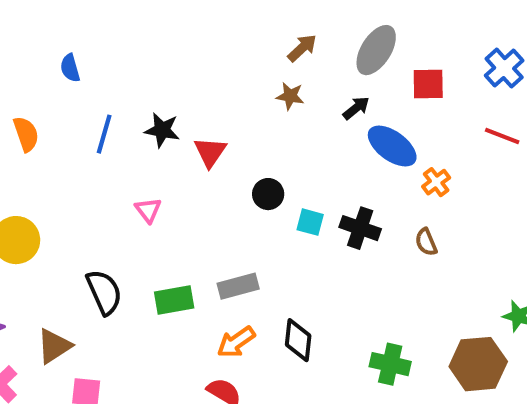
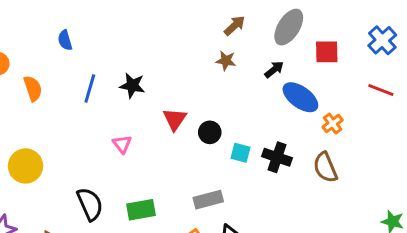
red triangle: (210, 152) -> (175, 119), moved
brown semicircle: (426, 242) -> (325, 167), size x1.5
gray rectangle: (238, 286) -> (208, 200), moved

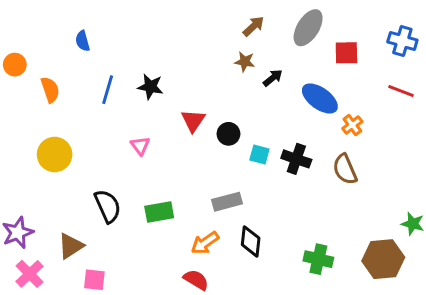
blue cross: (382, 40) -> (402, 41), turned -32
black arrow: (274, 69) -> (273, 78), moved
yellow circle: (25, 166) -> (55, 154), moved

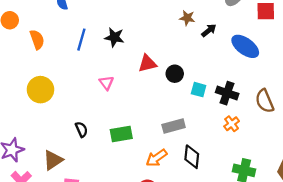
red triangle: (193, 121) -> (147, 63), turned 42
orange cross: (352, 125) -> (232, 124), moved
black semicircle: (108, 206) -> (81, 129), size x0.6

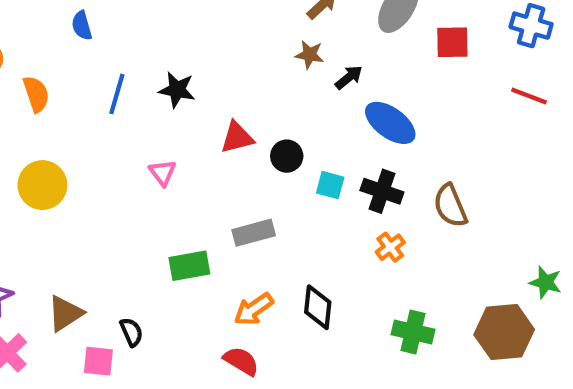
blue ellipse: (245, 46) -> (390, 123), moved
gray rectangle: (174, 126) -> (254, 233), moved
black semicircle: (81, 129) -> (131, 332), moved

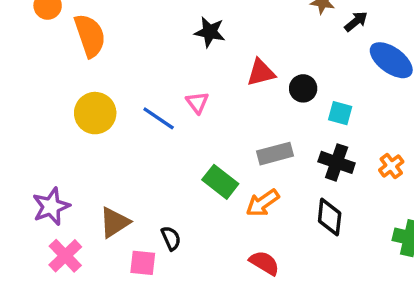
orange semicircle: (36, 94) -> (90, 36), size x1.4
blue line: (117, 94) -> (159, 118), moved, turned -72
black cross: (382, 191) -> (337, 162), moved
green rectangle: (189, 266) -> (220, 182), turned 48
orange arrow: (254, 309) -> (263, 203), moved

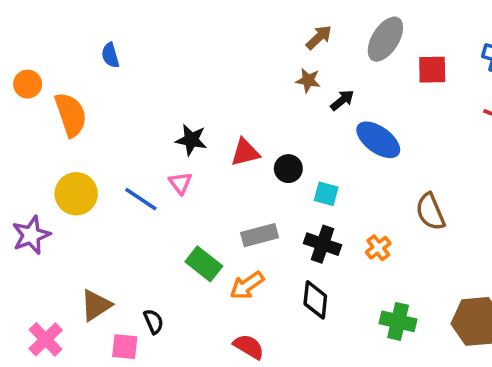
black star: (210, 32) -> (191, 140), moved
purple star: (51, 206) -> (31, 235), moved

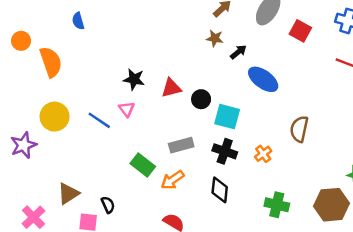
red square: (432, 70) -> (300, 31), turned 30
cyan square: (326, 194) -> (227, 117), size x1.5
brown semicircle: (430, 212) -> (299, 129), turned 35

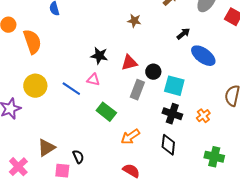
brown star: (215, 38) -> (134, 21), moved
pink triangle: (127, 109) -> (93, 80), turned -40
gray rectangle: (181, 145) -> (137, 90), moved, turned -54
green rectangle: (143, 165) -> (106, 112), moved

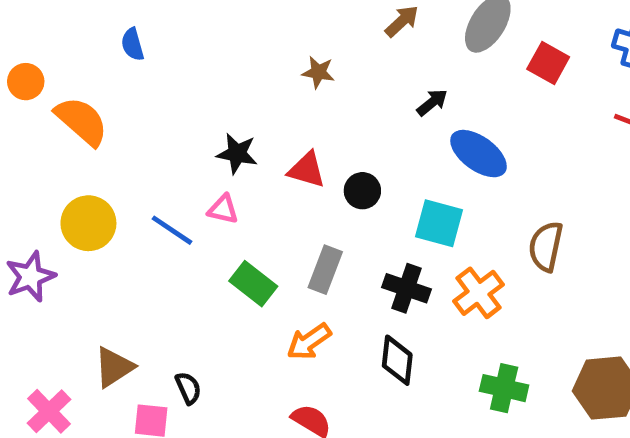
orange semicircle: (32, 42) -> (81, 121), turned -30
red triangle: (129, 63) -> (307, 170), turned 30
cyan square: (174, 86) -> (439, 223), moved
gray rectangle: (137, 90) -> (325, 270), moved
orange cross: (203, 116) -> (479, 293), size x1.5

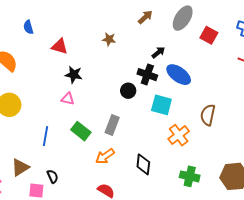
red triangle: (307, 170) -> (60, 46), moved
blue line: (172, 230) -> (45, 136), moved, turned 66
black cross: (407, 288) -> (147, 75), moved

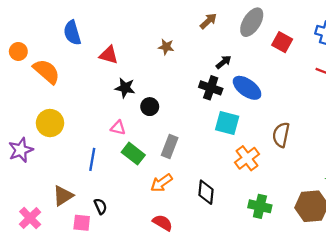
blue semicircle: (28, 27) -> (72, 33), size x1.5
black circle: (128, 91) -> (150, 107), moved
pink triangle: (68, 99) -> (118, 128), moved

